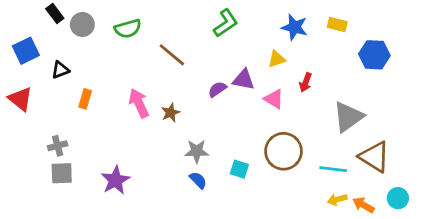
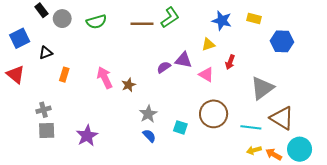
brown line: (172, 55) -> (142, 24), moved, turned -40
gray star: (197, 151) -> (148, 114), turned -30
cyan circle: (398, 198) -> (300, 149), size x1.5

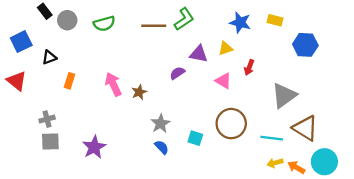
purple triangle: (183, 60) -> (199, 54), moved

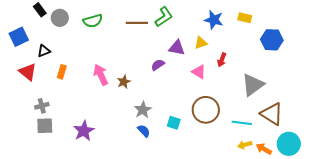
red triangle: (17, 81) -> (28, 72), moved

